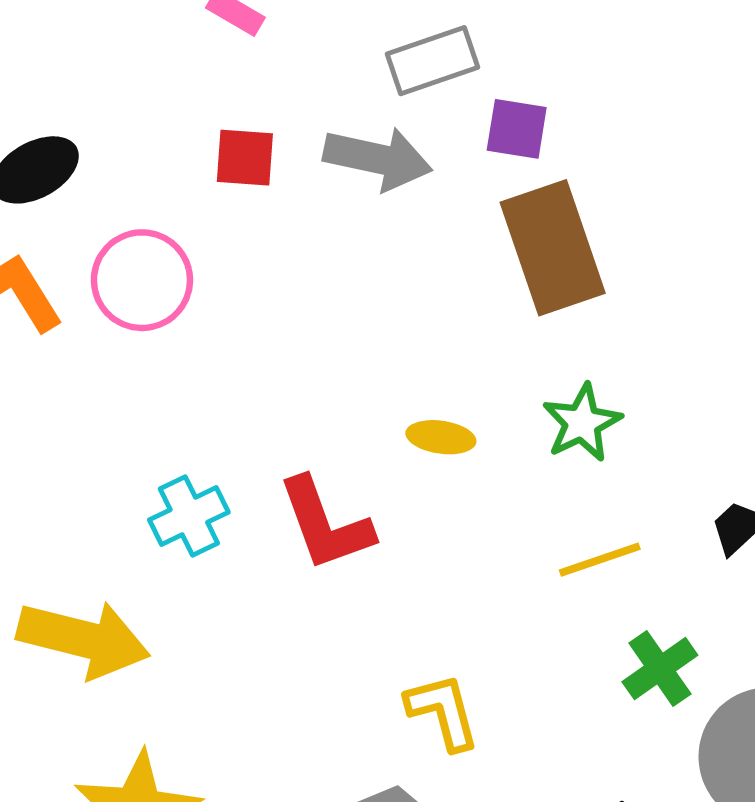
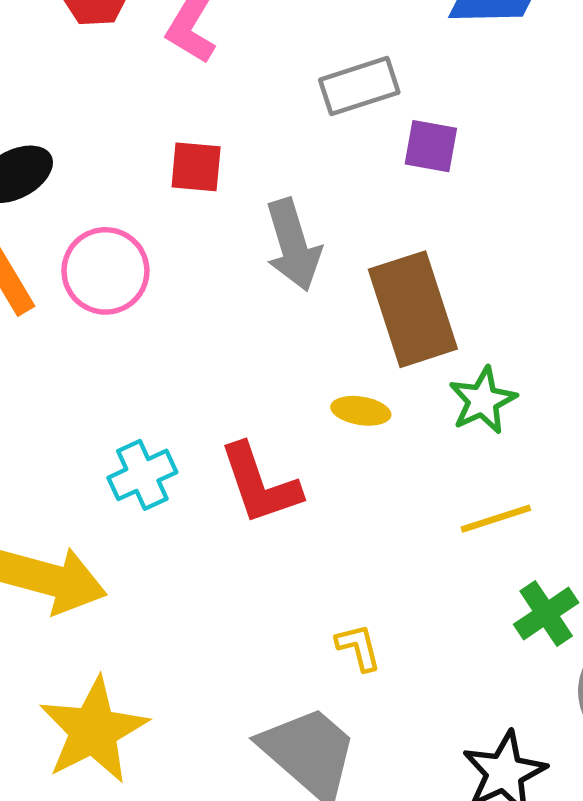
gray arrow: (378, 159) -> (293, 245), moved, turned 60
brown rectangle: (553, 248) -> (413, 309), moved
yellow L-shape: (443, 711) -> (358, 647), size x0.7

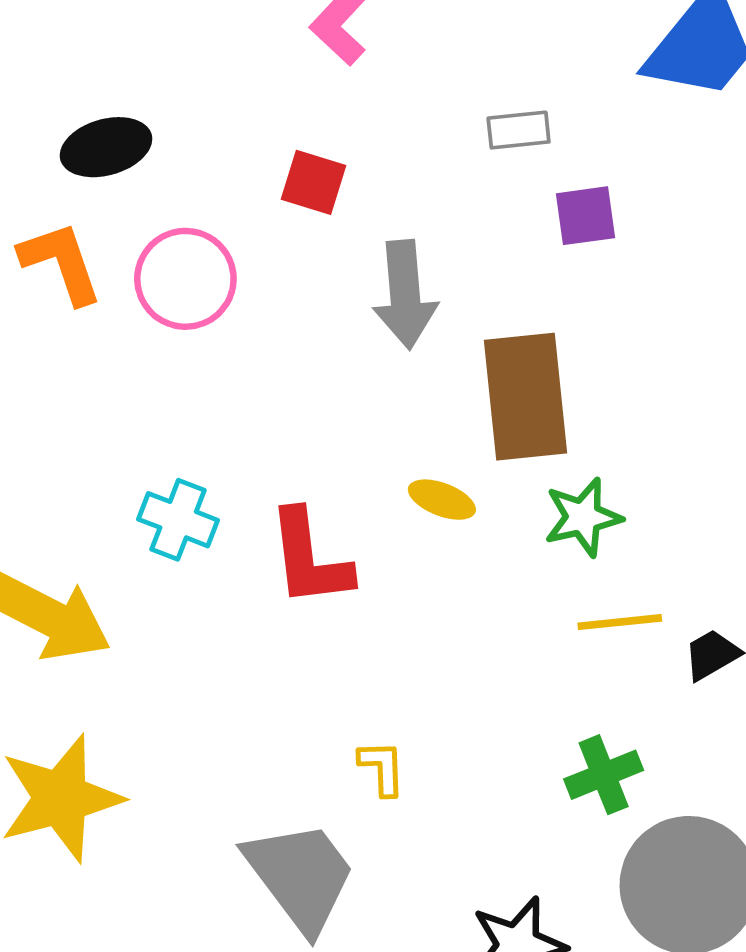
gray rectangle: (359, 86) -> (519, 130), size x0.7
purple square: (431, 146) -> (585, 216), turned -30
cyan cross: (142, 475) -> (178, 520), turned 34
yellow line: (496, 519) -> (620, 622), moved

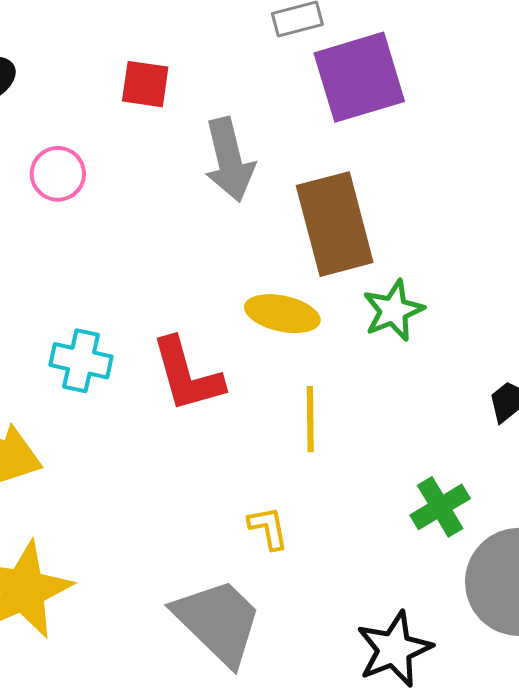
purple square: (585, 216) -> (359, 77), size x1.8
pink circle: (185, 279) -> (58, 174), size x0.7
yellow ellipse: (442, 500) -> (282, 314), size x1.4
yellow line: (620, 622) -> (310, 419), moved, turned -76

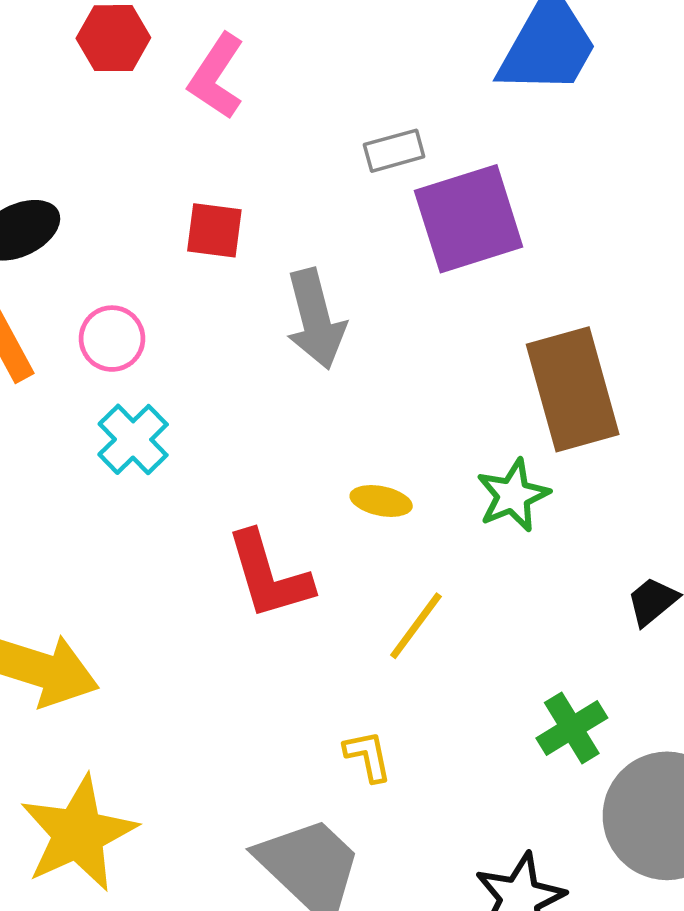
brown rectangle: (335, 224) -> (573, 389), moved
yellow ellipse: (282, 314) -> (381, 501), size x0.7
cyan cross: (81, 361) -> (133, 439), moved, turned 34
yellow line: (310, 419) -> (416, 626), turned 38

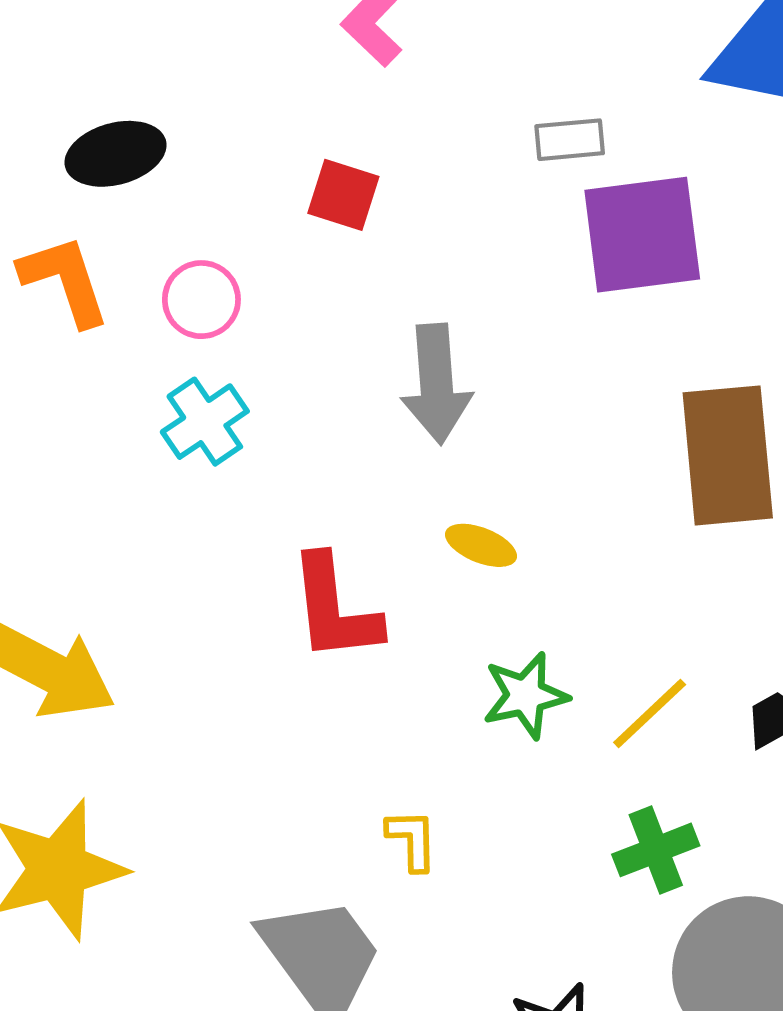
gray arrow: (316, 319) -> (436, 384), moved
green star: (513, 495) -> (525, 695), moved
yellow line: (416, 626) -> (650, 714), moved

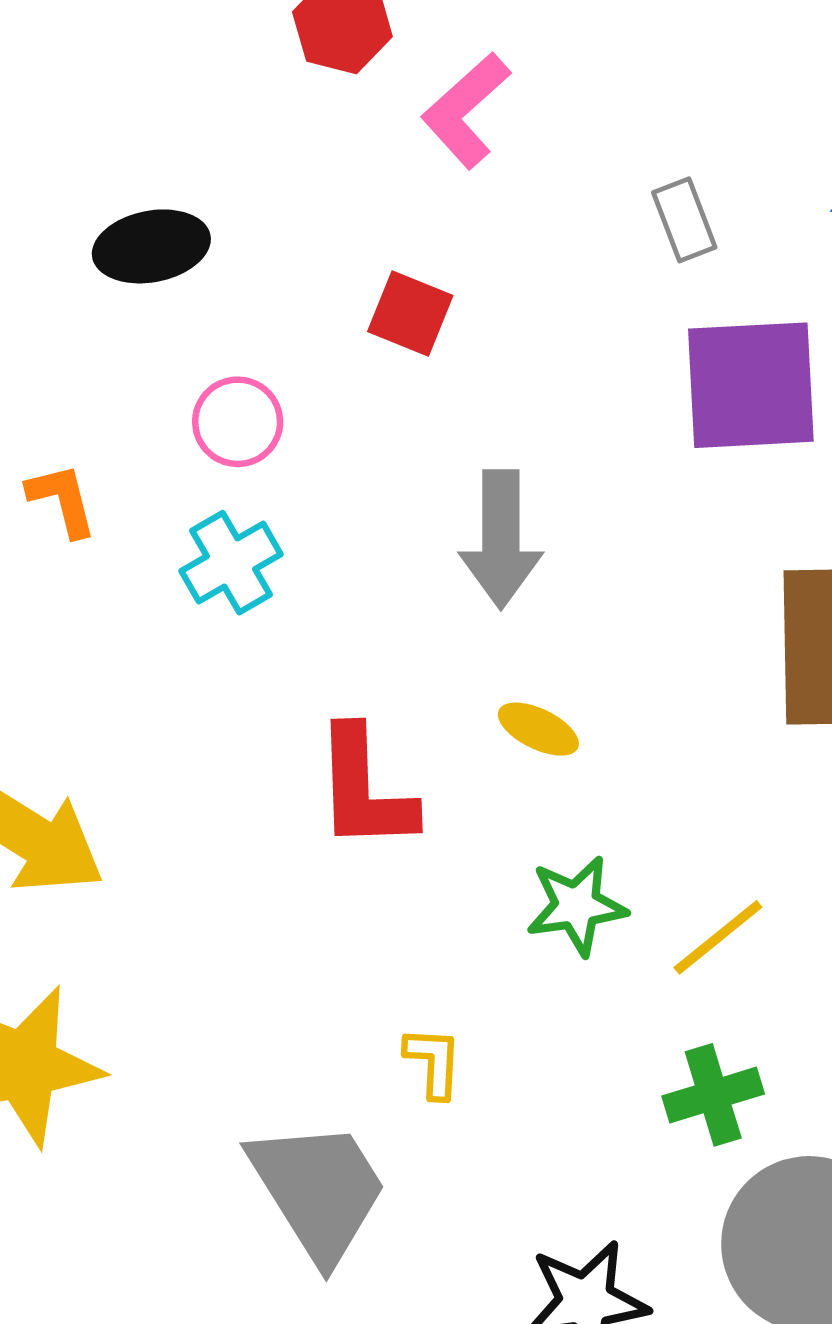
gray rectangle: (570, 140) -> (684, 220), moved, turned 70
orange L-shape: (65, 280) -> (62, 500), moved, size x0.7

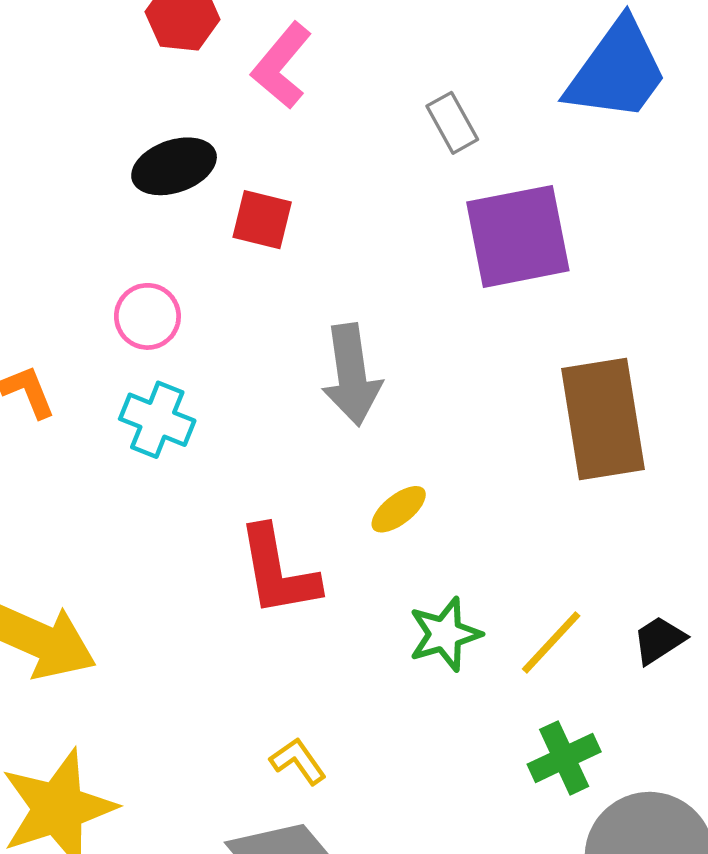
black ellipse: (151, 246) -> (174, 166), moved
cyan cross: (231, 563) -> (157, 420), turned -30
yellow ellipse: (538, 729) -> (399, 509), turned -56
yellow L-shape: (433, 1062) -> (298, 761), moved, turned -30

